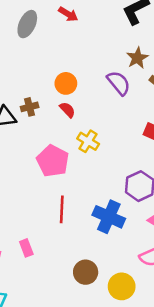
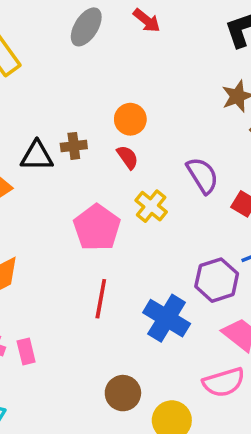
purple semicircle: (119, 83) -> (203, 175), moved
pink rectangle: (26, 248) -> (26, 351), moved

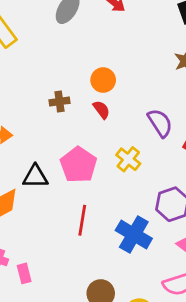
black triangle: (37, 156) -> (35, 177), moved
yellow cross: (151, 206) -> (128, 159), moved
pink rectangle: (26, 351) -> (24, 273), moved

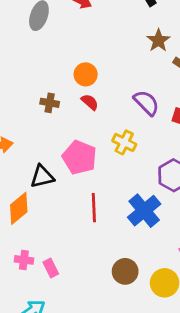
brown cross: (59, 102) -> (50, 103), turned 30
blue cross: (134, 234) -> (144, 211), turned 32

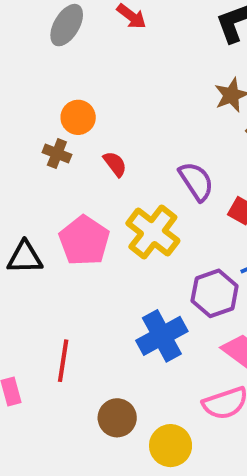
orange circle: (86, 74) -> (78, 117), moved
yellow cross: (124, 142) -> (153, 232), size x1.5
red line: (94, 208) -> (63, 361), moved

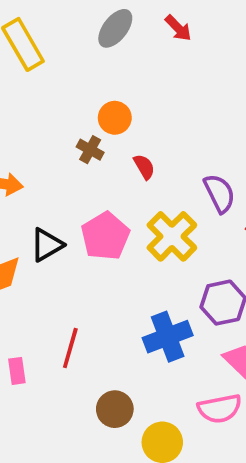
black triangle: (25, 257) -> (47, 245), turned -36

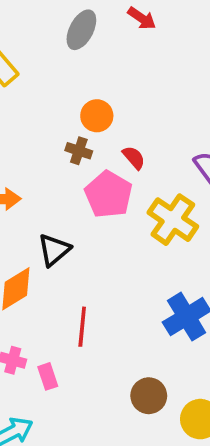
pink pentagon: (105, 236) -> (109, 194), moved
red line: (70, 348) -> (82, 327), moved

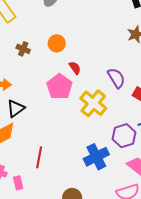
brown cross: (79, 151) -> (23, 49), moved
black triangle: (54, 250) -> (16, 108), moved

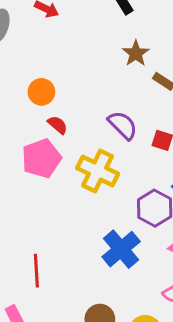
orange circle: (57, 43) -> (41, 92), moved
pink pentagon: (59, 87) -> (41, 158), turned 30

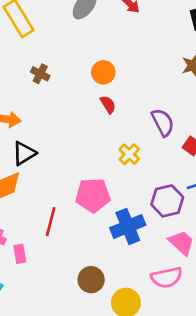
pink pentagon: (41, 158) -> (93, 195), moved
yellow cross: (98, 171) -> (129, 154), size x0.6

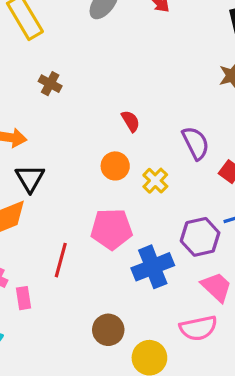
orange circle: (103, 72) -> (115, 166), moved
black triangle: (24, 153) -> (30, 178), turned -30

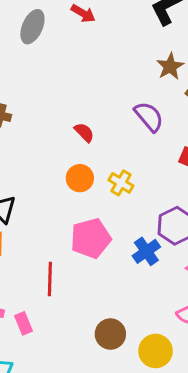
purple semicircle: (196, 143) -> (149, 117), moved
blue cross: (153, 267) -> (146, 251), moved, size x0.7

